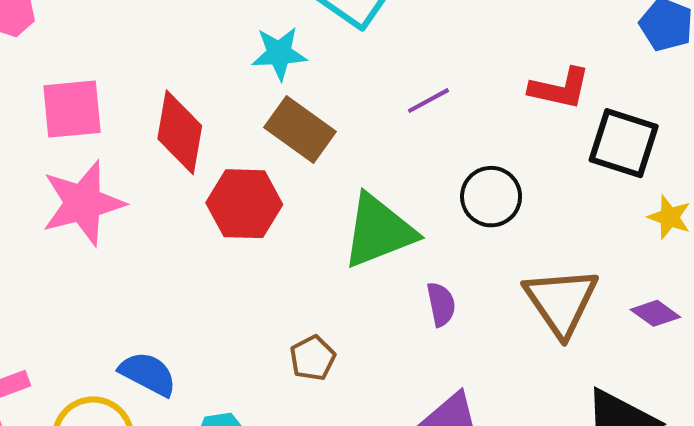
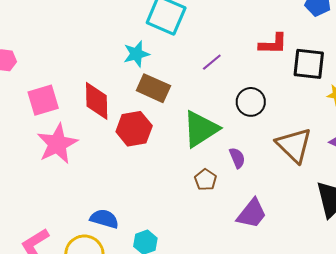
brown pentagon: (313, 358) -> (206, 180), moved

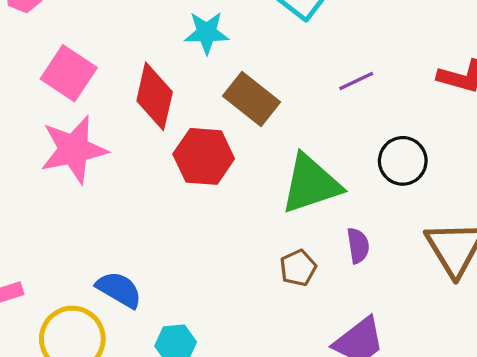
cyan star: (136, 54) -> (207, 33), moved
pink square: (43, 100) -> (69, 73), turned 36

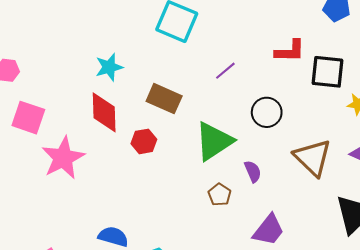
cyan star: (207, 33) -> (109, 67), moved
pink square: (69, 73) -> (28, 118), moved
red hexagon: (204, 156) -> (144, 141), size x0.7

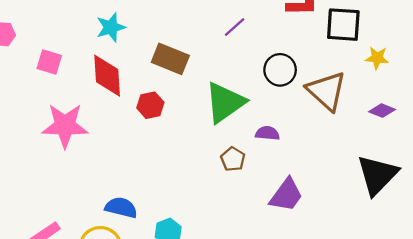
pink square: (28, 118) -> (49, 62), moved, size x0.7
pink star: (63, 158) -> (65, 126), turned 30
brown triangle: (313, 158) -> (327, 91), moved
purple semicircle: (253, 171) -> (267, 133), turned -60

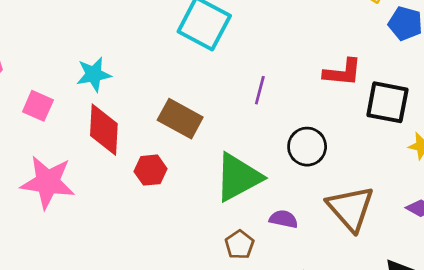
cyan star: (111, 27) -> (94, 74), moved
purple line: (235, 27) -> (260, 90), turned -40
brown triangle: (327, 91) -> (351, 208), moved

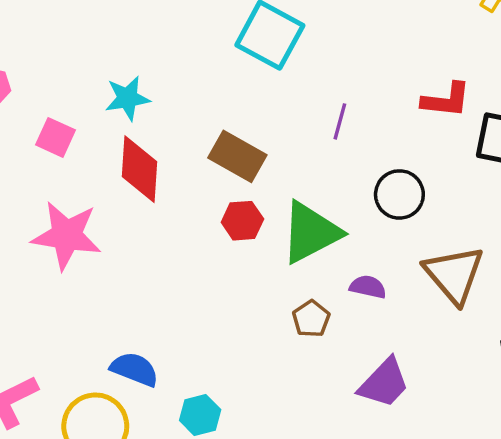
red hexagon: (150, 170) -> (242, 221), moved

